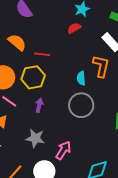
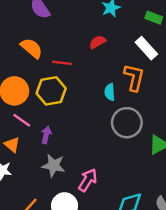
red semicircle: (74, 28) -> (98, 42), moved
purple arrow: (39, 105) -> (46, 135), moved
gray circle: (81, 105) -> (127, 123), moved

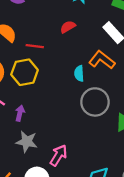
orange L-shape: (134, 77) -> (102, 60), turned -65

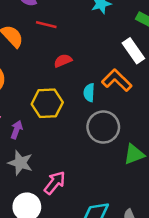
red semicircle: (68, 27) -> (63, 61), moved
red line: (35, 46) -> (46, 25), moved
yellow hexagon: (25, 72) -> (47, 103), moved

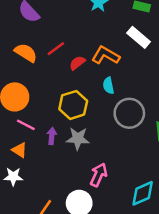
red line: (46, 25) -> (56, 49), moved, turned -36
orange L-shape: (117, 80) -> (106, 55), moved
gray star: (20, 163) -> (78, 139), moved

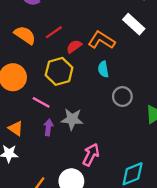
yellow hexagon: (73, 105) -> (59, 71), moved
gray circle: (129, 113) -> (122, 97), size x0.7
pink line: (26, 125) -> (41, 102), moved
purple arrow: (52, 136) -> (48, 127), moved

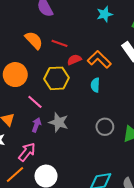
red line: (54, 32) -> (60, 43), turned 42
gray circle: (122, 97) -> (105, 127), moved
pink arrow: (91, 155) -> (27, 152), moved

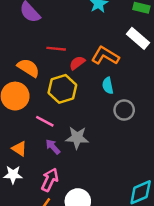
orange semicircle: (34, 40) -> (28, 68), moved
purple arrow: (36, 125) -> (53, 147), turned -48
gray circle: (105, 127) -> (124, 110), moved

